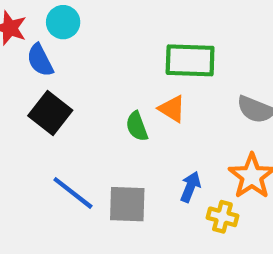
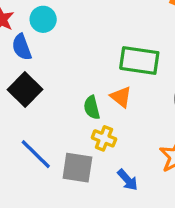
blue arrow: (190, 187) -> (128, 180), moved, turned 110
yellow cross: (222, 217) -> (104, 138), moved

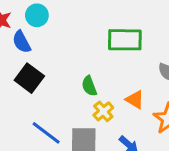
orange triangle: (121, 97) -> (135, 100), moved
yellow cross: (104, 138) -> (103, 111), turned 36

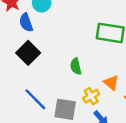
yellow cross: (103, 111) -> (91, 96), moved

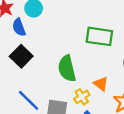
green semicircle: (76, 66) -> (67, 69), size x1.6

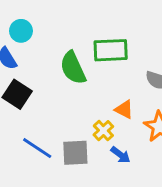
green semicircle: (67, 69) -> (73, 68), moved

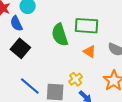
orange triangle: (124, 109) -> (89, 52), moved

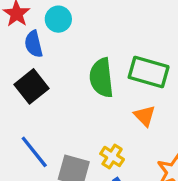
yellow cross: (76, 79) -> (112, 156), turned -32

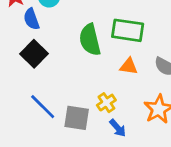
orange triangle: (145, 116) -> (129, 66), turned -30
yellow cross: (112, 156) -> (106, 103), turned 30

